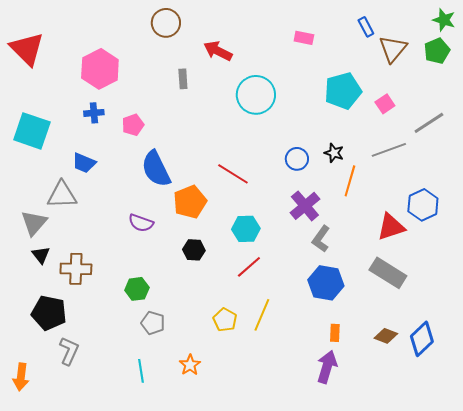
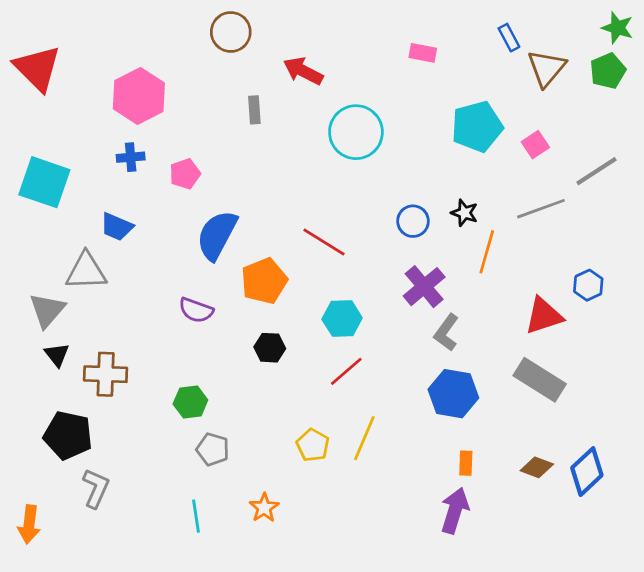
blue semicircle: (156, 169) -> (217, 235), turned 54
blue hexagon: (423, 205) -> (588, 285), size x0.7

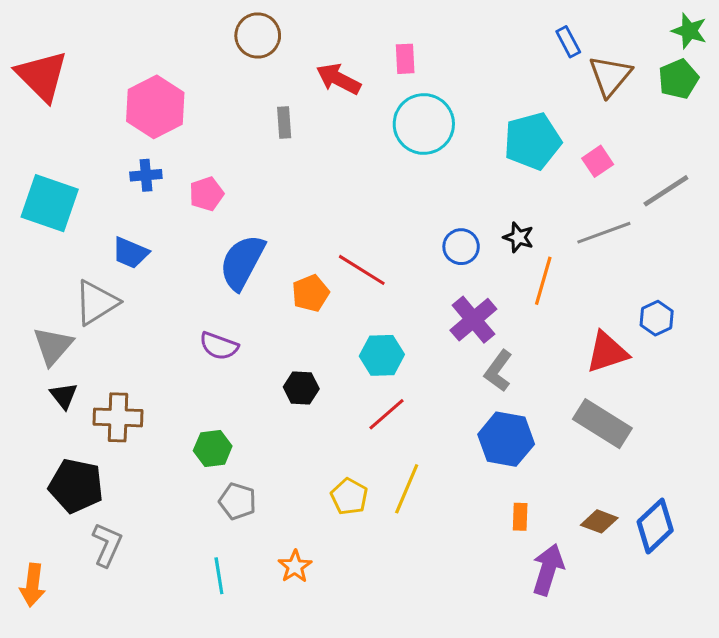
pink rectangle: (423, 53) -> (405, 59), moved, turned 76
cyan circle: (356, 132) -> (424, 124), moved
gray triangle: (86, 271) -> (96, 303), turned -30
orange pentagon: (264, 281) -> (310, 293), moved, size x0.7
purple arrow: (455, 510) -> (548, 570), moved

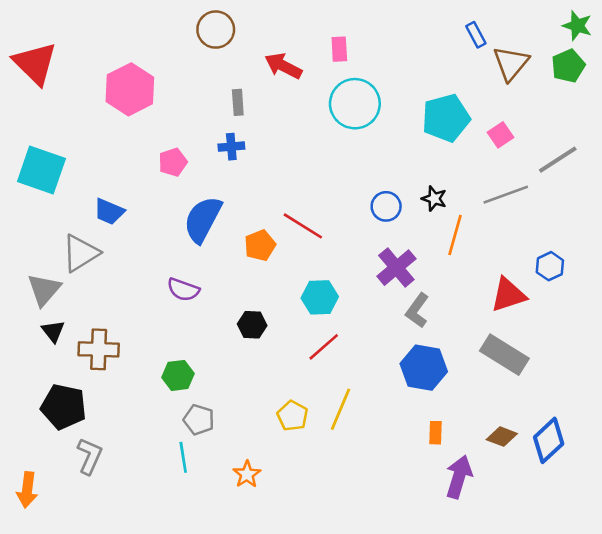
blue cross: (146, 175) -> (231, 147), moved
cyan line: (219, 576) -> (183, 457), moved

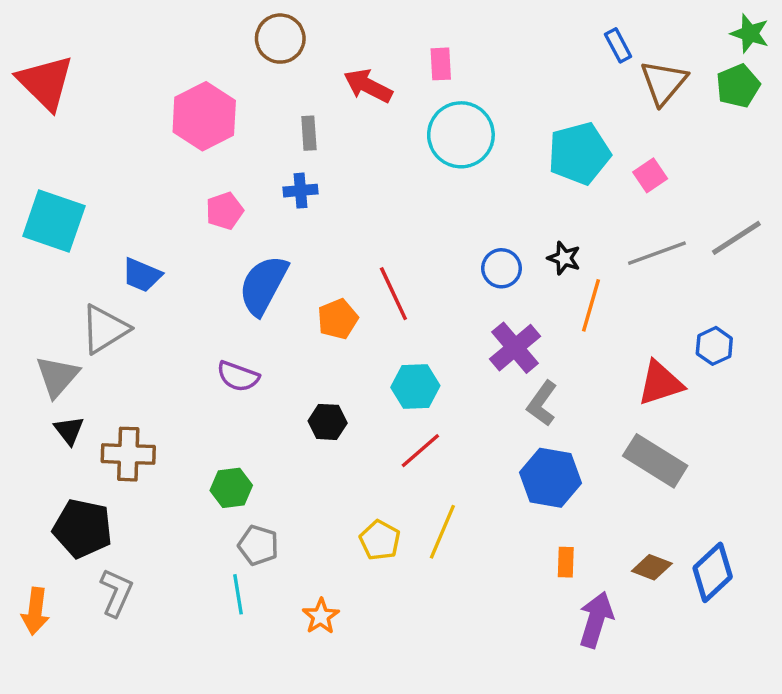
pink hexagon: (130, 89) -> (204, 116), moved
gray line: (558, 160) -> (736, 238), moved
red line: (303, 226) -> (393, 294), turned 33
orange arrow: (27, 490) -> (35, 611), moved

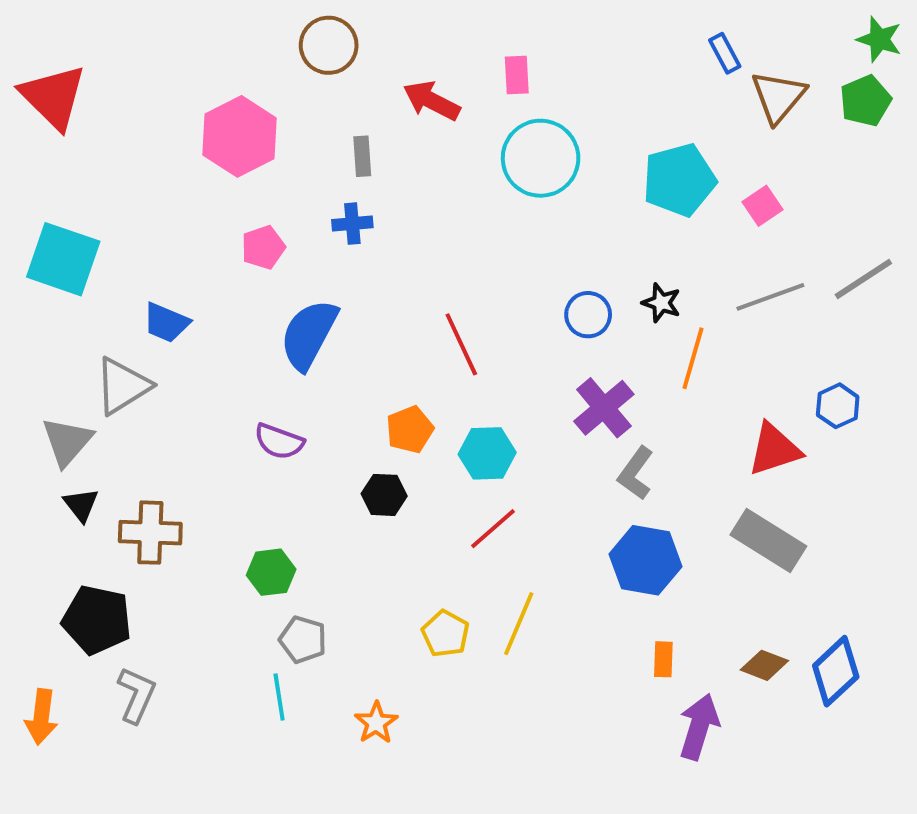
orange pentagon: (338, 319) -> (410, 430), moved

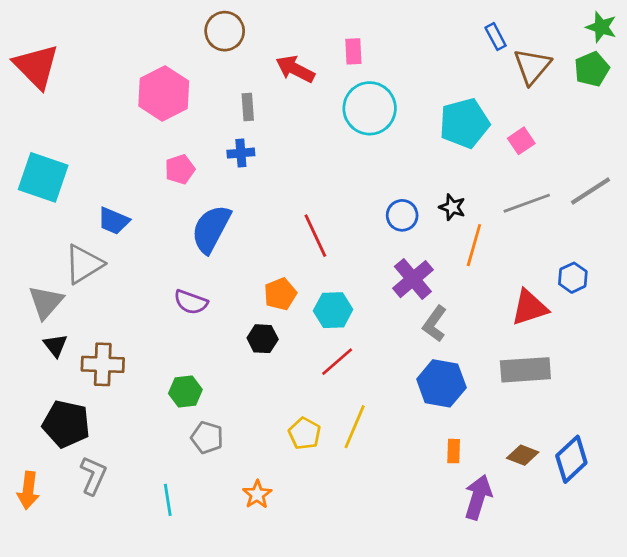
gray rectangle: (768, 540) -> (525, 370), turned -36
cyan line: (279, 697) -> (168, 500), moved

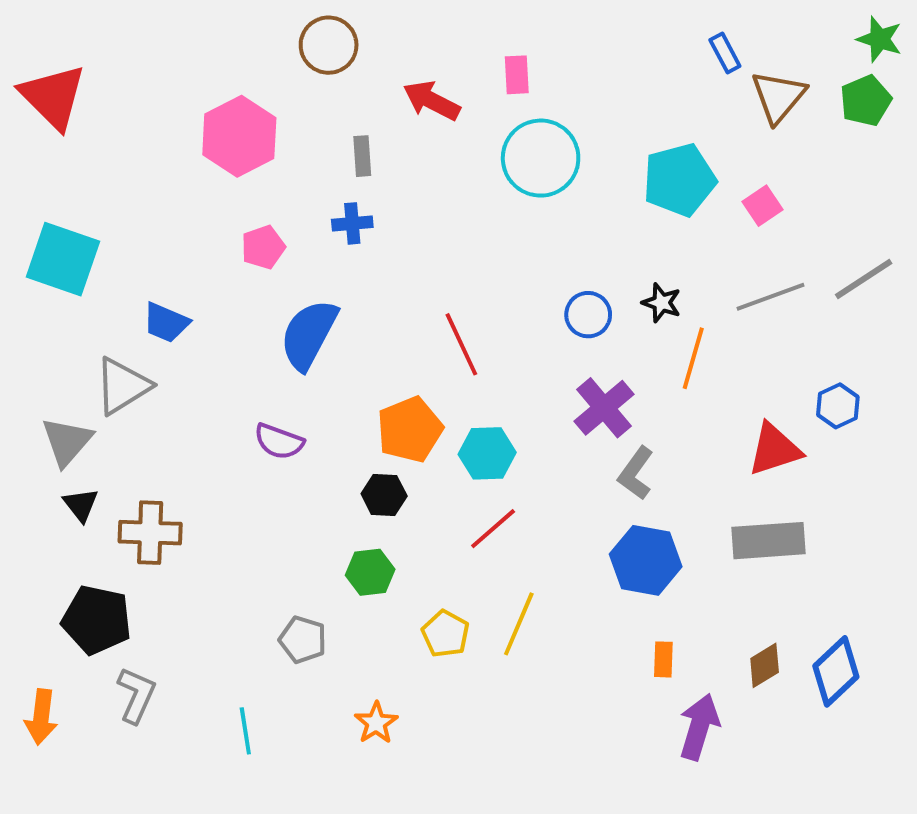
orange pentagon: (280, 294) -> (410, 430), size x1.4
green hexagon: (185, 391) -> (370, 572), moved
brown diamond: (523, 455) -> (765, 665), turned -52

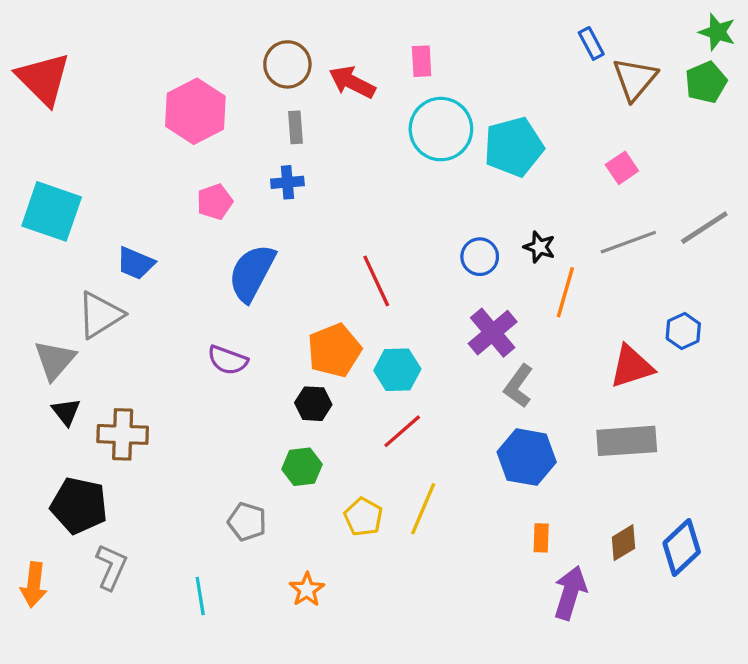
brown circle: (329, 45) -> (287, 64), moved
cyan pentagon: (679, 180) -> (514, 147), moved

